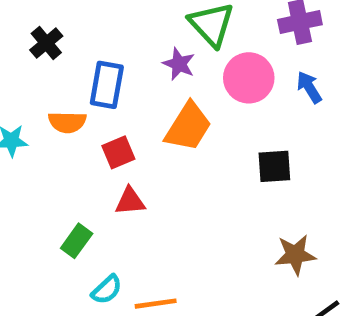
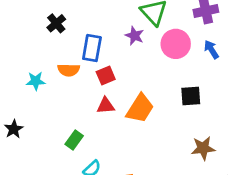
orange trapezoid: (188, 127) -> (140, 108), moved
red square: (118, 152) -> (106, 75), moved
red triangle: (130, 201) -> (106, 106), moved

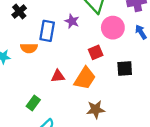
purple star: (134, 36) -> (72, 21), moved
red square: (106, 75) -> (96, 52), moved
brown star: (203, 148) -> (96, 109), moved

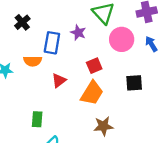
red square: (96, 52) -> (94, 66), moved
red triangle: (58, 76) -> (59, 80), moved, turned -32
green rectangle: (33, 103) -> (37, 119), turned -32

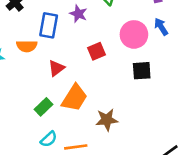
pink circle: (122, 39) -> (134, 34), moved
orange trapezoid: (92, 93) -> (74, 98), moved
green rectangle: (37, 119) -> (43, 107), moved, turned 42

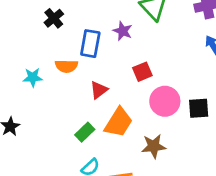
pink circle: (134, 34) -> (165, 101), moved
black square: (142, 71) -> (199, 108), moved

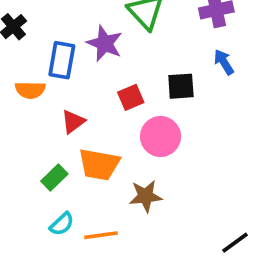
purple star: (123, 31) -> (105, 43), size x1.4
black square: (199, 108) -> (181, 86), moved
orange trapezoid: (118, 122) -> (99, 164), turned 68

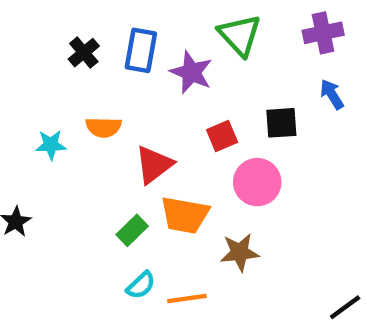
blue rectangle: (62, 60) -> (141, 50), moved
red triangle: (73, 122) -> (154, 165), size x1.4

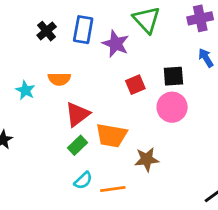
cyan star: (51, 145) -> (25, 90), turned 30
red triangle: (154, 165) -> (78, 114), moved
pink circle: (257, 182) -> (172, 107), moved

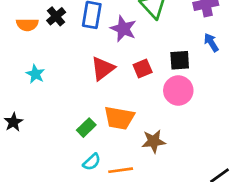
orange semicircle: (59, 79) -> (27, 25), moved
red triangle: (78, 114) -> (103, 69), moved

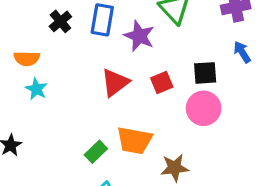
orange semicircle: (27, 25) -> (27, 58), moved

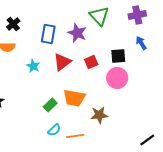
blue rectangle: (102, 20) -> (48, 34), moved
black cross: (60, 21) -> (13, 24), moved
cyan star: (36, 89) -> (33, 66), moved

